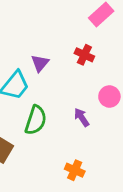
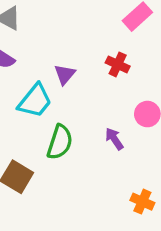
orange cross: (75, 170) -> (142, 202), moved

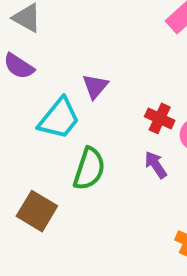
red cross: (118, 64) -> (160, 118), moved

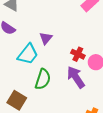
purple arrow: (156, 165) -> (76, 77), size x1.6

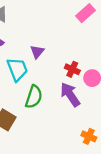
cyan trapezoid: (28, 54) -> (17, 69), turned -60

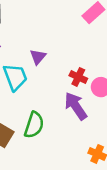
green semicircle: (34, 97) -> (34, 125), moved

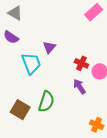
purple arrow: (76, 106) -> (79, 87), size x0.7

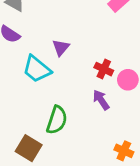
cyan trapezoid: (31, 63) -> (37, 69), turned 150
brown square: (20, 110) -> (29, 148), moved

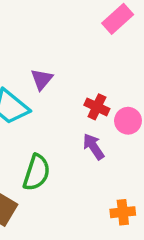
orange cross: (124, 151) -> (123, 212), turned -30

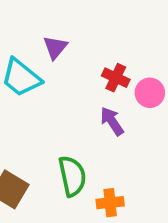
green semicircle: (36, 173) -> (72, 176), moved, turned -30
orange cross: (123, 212) -> (110, 203), moved

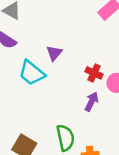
purple arrow: (112, 121) -> (92, 102), turned 60

